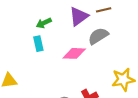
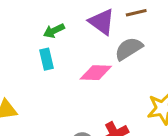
purple triangle: (79, 16) -> (102, 22), turned -48

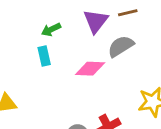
purple triangle: (102, 22) -> (96, 21), turned 32

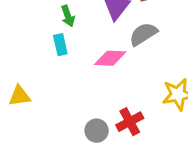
green arrow: (51, 30) -> (68, 16), turned -84

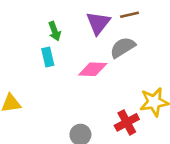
red cross: (130, 122) -> (127, 122), moved

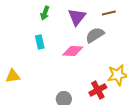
brown line: (129, 15) -> (109, 13), moved
green arrow: (55, 31) -> (45, 13), moved, turned 40

